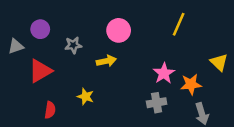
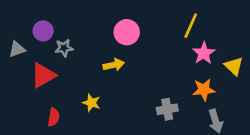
gray star: (73, 45) -> (64, 48), moved
pink star: (164, 73) -> (204, 53), moved

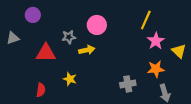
purple circle: (43, 31) -> (33, 15), moved
gray star: (64, 48) -> (69, 37), moved
red triangle: (43, 75) -> (46, 53), moved, turned 30

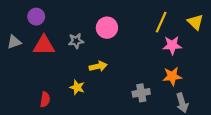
pink star: (156, 41) -> (172, 45), turned 30
yellow arrow: (87, 50) -> (98, 66), moved
yellow triangle: (179, 51) -> (195, 22), moved
red triangle: (46, 53) -> (44, 45), moved

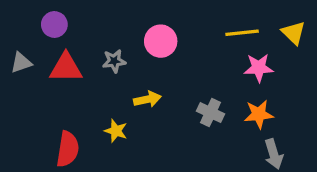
yellow line: (161, 22) -> (242, 33), turned 60
gray cross: (141, 93) -> (211, 113), moved, turned 35
red semicircle: (45, 99) -> (68, 149), size x1.5

